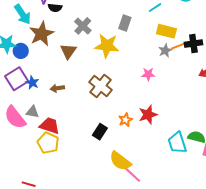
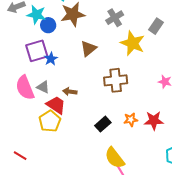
brown triangle: (68, 51) -> (88, 49), moved
brown cross: (100, 86) -> (116, 80), turned 30
brown arrow: (57, 88) -> (70, 92), moved

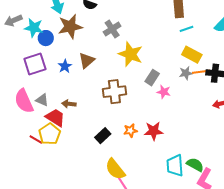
gray rectangle: (156, 26) -> (152, 78), moved
blue star: (51, 59) -> (65, 66), moved
red line: (20, 156) -> (36, 140), moved

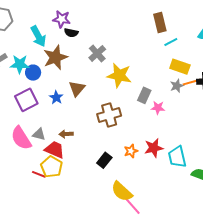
cyan trapezoid: (175, 165) -> (177, 157), moved

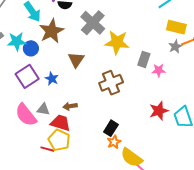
gray cross: (97, 53) -> (93, 23), size x1.4
blue star: (56, 97) -> (52, 79), moved
orange star: (131, 151) -> (114, 142), moved

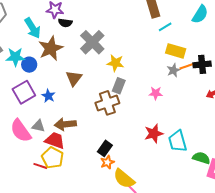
yellow star: (117, 42) -> (115, 63), size x0.7
gray rectangle: (144, 59) -> (119, 86), moved
brown arrow: (70, 106) -> (65, 124), size x1.5

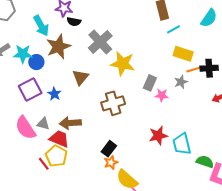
yellow star: (115, 63) -> (123, 64), size x1.4
gray star: (173, 70) -> (181, 82), moved
gray rectangle: (119, 86) -> (150, 83), moved
red line: (40, 166) -> (44, 164), turned 32

